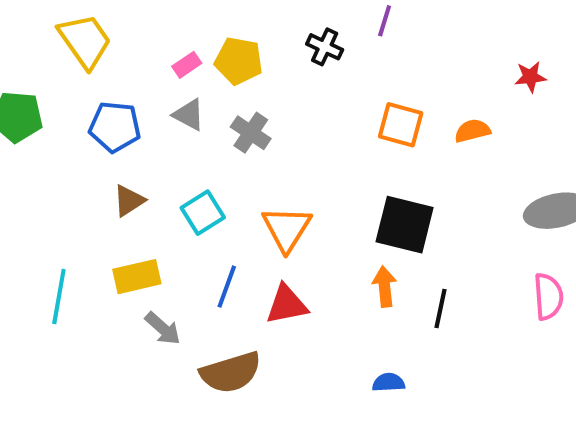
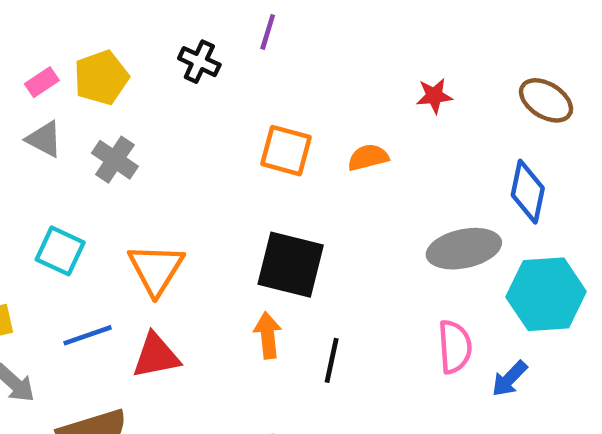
yellow pentagon: (239, 61) -> (101, 78), turned -30
cyan square: (203, 213) -> (60, 251), turned -33
blue line: (227, 287) -> (88, 335), turned 51

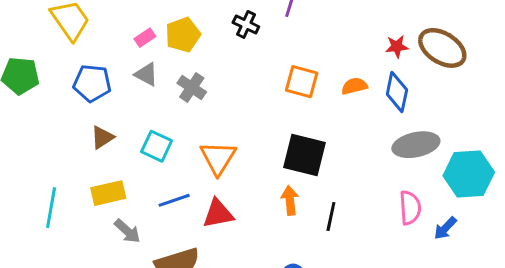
brown ellipse: (546, 100) -> (442, 48), moved, size x1.4
blue diamond: (528, 192) -> (397, 92), moved

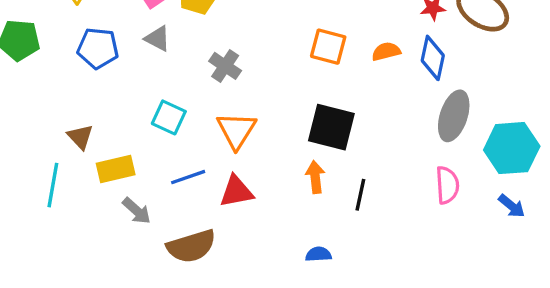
gray cross: (192, 88) -> (225, 66), moved
brown triangle: (102, 137) -> (80, 137), moved, turned -40
gray ellipse: (416, 145) -> (454, 116), turned -60
blue arrow: (445, 228) -> (512, 206), moved, turned -95

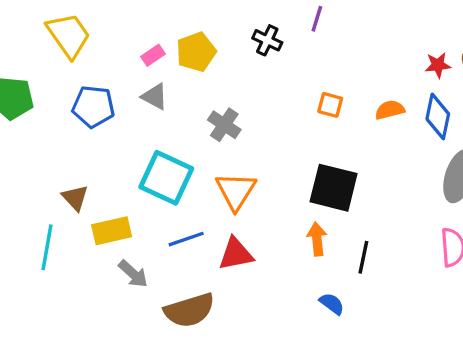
orange square: (328, 47) -> (330, 105), size x0.7
cyan square: (169, 117) -> (166, 178), size x1.5
blue semicircle: (318, 254) -> (332, 304), moved, turned 40

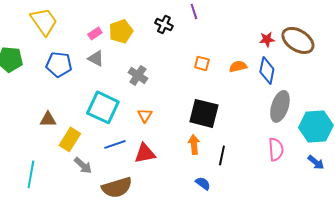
purple line: (317, 19) -> (194, 11), turned -35
orange triangle: (236, 191) -> (145, 115), size x0.6
brown triangle: (75, 198) -> (48, 119), turned -48
yellow rectangle: (112, 231) -> (70, 139), turned -45
cyan line: (47, 247) -> (31, 174), moved

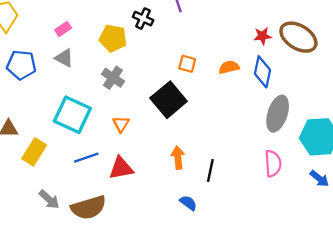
yellow pentagon: (121, 31) -> (113, 38), moved, turned 30
black square: (204, 113) -> (169, 100), moved, turned 36
gray arrow: (83, 165) -> (49, 199), moved

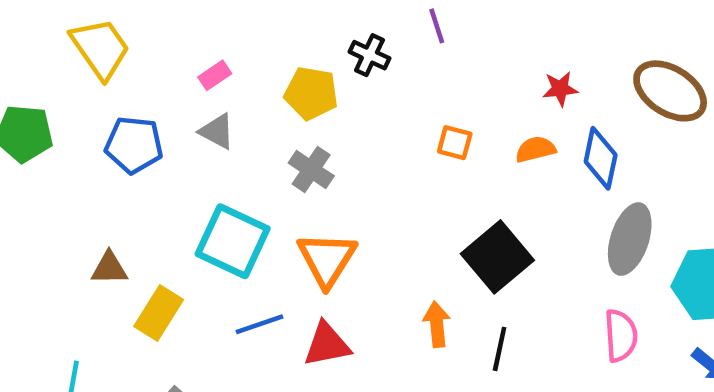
red star: (263, 36) -> (560, 89), moved
black square: (169, 100) -> (497, 257), moved
orange triangle: (121, 124) -> (327, 259), size x1.8

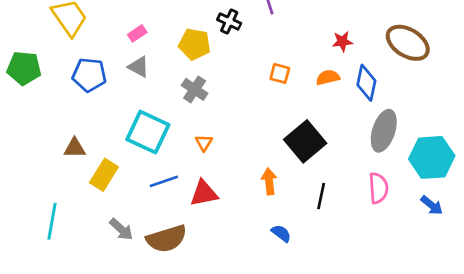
orange triangle: (327, 259) -> (204, 143), size x0.5
black line: (500, 349) -> (321, 196), moved

